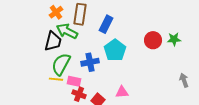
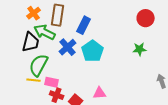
green star: (174, 39) -> (140, 49), moved
red circle: (153, 40) -> (146, 18), moved
blue cross: (90, 62) -> (68, 47), moved, turned -30

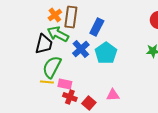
orange cross: (34, 13) -> (55, 15), moved

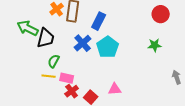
green arrow: (58, 34) -> (28, 28), moved
green semicircle: (52, 67) -> (54, 61), size x0.6
red cross: (70, 97) -> (72, 91), turned 32

